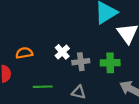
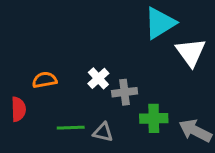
green cross: (110, 63) -> (154, 118), moved
gray triangle: (79, 92) -> (103, 132), moved

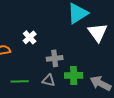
white cross: (98, 78) -> (30, 37), moved
gray triangle: (103, 132) -> (49, 80), moved

